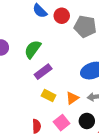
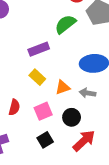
green semicircle: (33, 49) -> (65, 24), moved

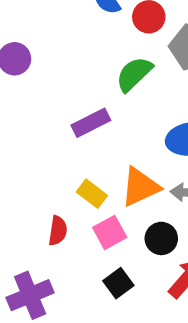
yellow rectangle: (37, 77) -> (92, 194), moved
orange triangle: (63, 87) -> (140, 187), size x1.5

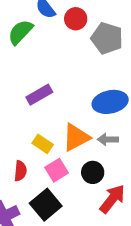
green semicircle: (134, 74) -> (20, 32), moved
black square: (118, 283) -> (46, 205), moved, size x1.5

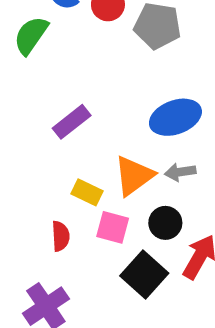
pink square: (57, 170) -> (113, 227), turned -35
black square: (46, 205) -> (144, 275), moved

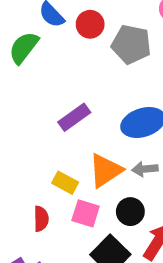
purple rectangle: (72, 122) -> (74, 117), moved

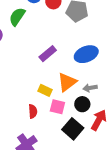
gray arrow: (145, 169) -> (90, 88), moved

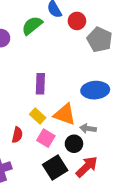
purple rectangle: (48, 54) -> (40, 84), moved, turned -66
orange triangle: (67, 82) -> (65, 114), turned 40

